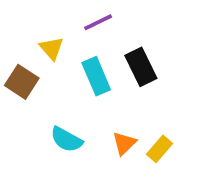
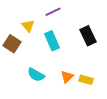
black rectangle: (141, 67) -> (88, 36), moved
yellow rectangle: (159, 149) -> (86, 80), turned 64

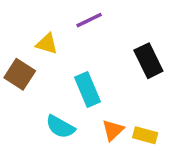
yellow triangle: (28, 26) -> (47, 44), turned -32
cyan rectangle: (52, 41) -> (87, 90), moved

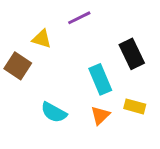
cyan rectangle: (87, 90) -> (100, 79), moved
yellow rectangle: (145, 135) -> (135, 106), moved

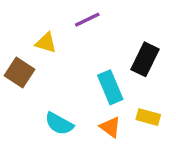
black rectangle: (132, 54) -> (145, 59), turned 52
orange triangle: (100, 115) -> (110, 127), turned -40

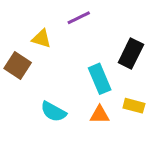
orange triangle: (110, 127) -> (100, 115), turned -36

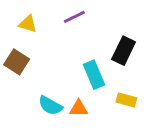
yellow triangle: (41, 39) -> (28, 24), moved
orange triangle: (100, 115) -> (79, 108), moved

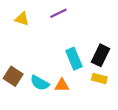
black rectangle: (124, 51) -> (100, 55), moved
brown square: (17, 62) -> (13, 76), moved

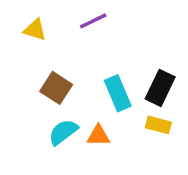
brown square: (13, 76) -> (56, 88), moved
cyan semicircle: (40, 83) -> (63, 132), turned 114

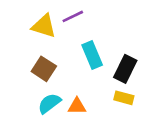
yellow triangle: (35, 30) -> (44, 26), moved, size x1.4
cyan rectangle: (118, 93) -> (92, 55), moved

